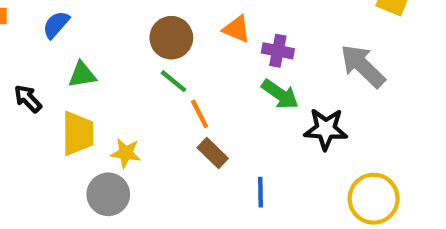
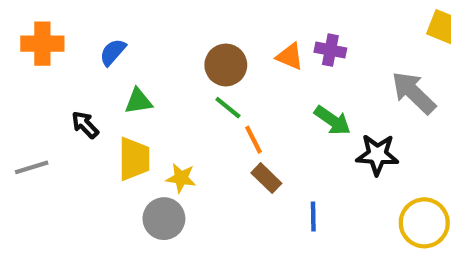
purple cross: (278, 51) -> (330, 50), moved

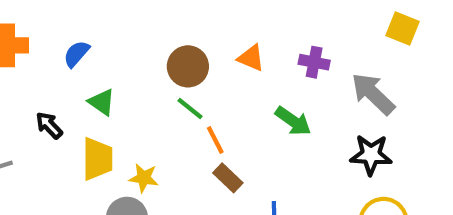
purple cross: (330, 50) -> (314, 62), moved
green triangle: (138, 101) -> (102, 102), turned 44
black star: (377, 155) -> (371, 155), moved

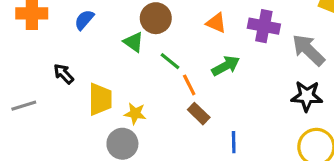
purple cross: (314, 62) -> (264, 26), size x1.4
brown circle: (188, 66) -> (156, 18), moved
green triangle: (102, 102) -> (134, 42), moved
green arrow: (293, 121) -> (226, 66), moved, turned -64

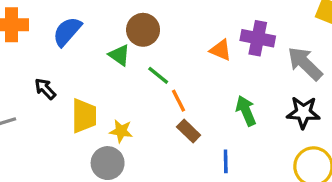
blue semicircle: (84, 20) -> (67, 31), size x1.4
orange triangle: (216, 23) -> (221, 50), moved
green arrow: (226, 66) -> (246, 111), moved, turned -84

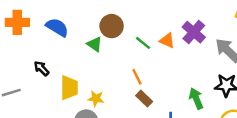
blue semicircle: (67, 31) -> (57, 27), turned 80
purple cross: (258, 38) -> (194, 32), turned 30
green line: (158, 75) -> (143, 43), moved
green arrow: (246, 111) -> (196, 99), moved

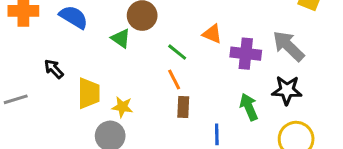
purple cross: (194, 32) -> (246, 54), moved, turned -35
green line: (143, 43) -> (177, 52), moved
brown rectangle: (144, 99) -> (183, 107), turned 49

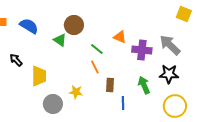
yellow star: (122, 107) -> (76, 92), moved
brown rectangle: (183, 107) -> (110, 85), moved

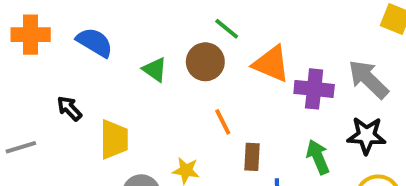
brown circle: (74, 25) -> (205, 62), moved
orange triangle: (120, 37) -> (271, 64), size x1.5
green line: (97, 49) -> (227, 29), moved

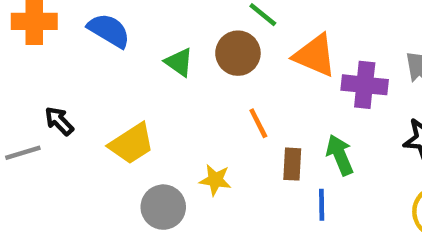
black arrow: (69, 108) -> (59, 121), moved
yellow trapezoid: (114, 139) -> (132, 144), turned 57
green arrow: (318, 157) -> (340, 155), moved

